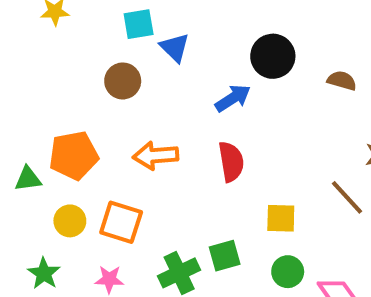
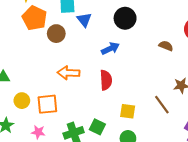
black circle: (273, 56) -> (125, 18), moved
orange pentagon: (74, 155) -> (34, 18), moved, turned 30
orange square: (121, 222) -> (47, 104), turned -30
green square: (225, 256) -> (97, 127), turned 35

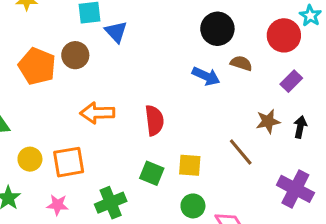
orange pentagon: (34, 18) -> (37, 66), moved
black circle: (125, 18) -> (217, 29), moved
blue arrow: (110, 48) -> (206, 76), moved, turned 54
green square: (97, 127) -> (152, 173), moved

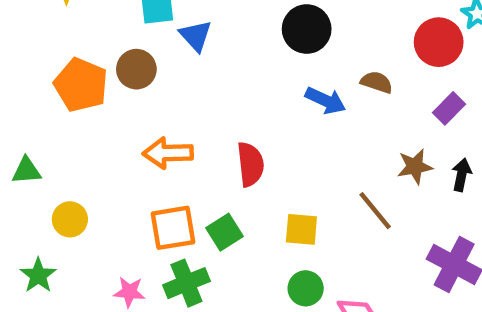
black circle: (217, 29) -> (307, 29), moved
orange square: (69, 162) -> (173, 228), moved
green square: (152, 173) -> (225, 232), moved, turned 35
pink star: (58, 205) -> (129, 292), moved

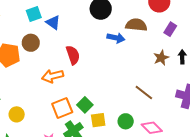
brown semicircle: (377, 82) -> (136, 25), size x1.5
red semicircle: (250, 164) -> (73, 55), moved
brown line: (375, 211) -> (144, 92), moved
yellow square: (301, 229) -> (98, 120), moved

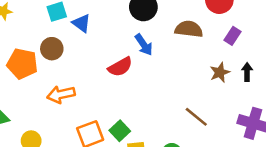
blue arrow: (116, 38) -> (144, 45), moved, turned 42
red semicircle: (73, 55) -> (120, 67), moved, turned 78
orange arrow: (53, 76) -> (61, 94), moved

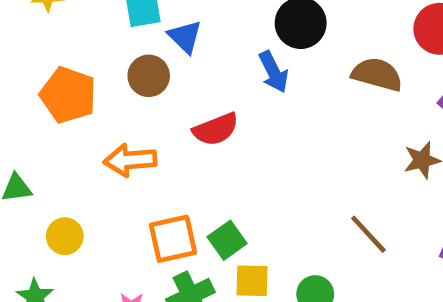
blue arrow: (144, 45) -> (274, 72), moved
brown circle: (52, 49) -> (149, 76), moved
red semicircle: (120, 67) -> (216, 129), moved

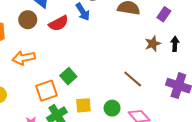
red semicircle: (216, 129) -> (59, 23), moved
green square: (227, 240) -> (68, 76), moved

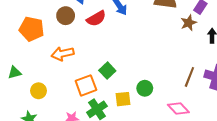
brown star: (153, 44) -> (189, 23), moved
brown line: (133, 79) -> (189, 77), moved, turned 72
green circle: (112, 108) -> (145, 88), moved

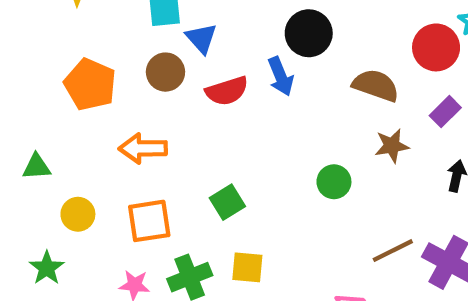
brown star: (189, 23) -> (392, 146), moved
brown line: (189, 77) -> (393, 251), turned 30
orange square: (86, 85) -> (149, 221), moved
green circle: (145, 88) -> (334, 182), moved

